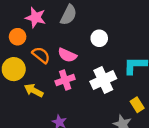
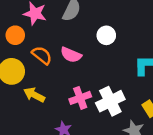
pink cross: (65, 80) -> (80, 98), moved
white cross: (103, 80) -> (110, 101), moved

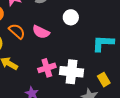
white cross: (110, 101) -> (72, 72), turned 30

